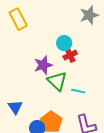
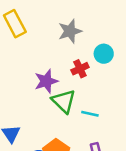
gray star: (89, 15) -> (70, 31), moved
cyan circle: (64, 43) -> (104, 54), moved

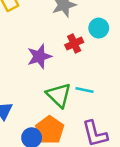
green triangle: (64, 101) -> (59, 95), moved

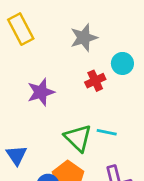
purple star: (39, 56) -> (41, 92), moved

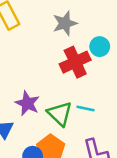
red cross: (95, 81) -> (75, 62), size x1.6
purple star: (41, 92) -> (27, 103), moved, turned -30

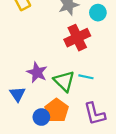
cyan circle: (100, 47) -> (98, 13), moved

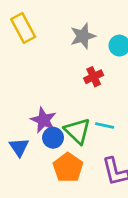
red cross: (77, 38) -> (94, 77), size x0.6
blue circle: (41, 117) -> (53, 138), moved

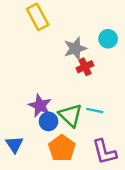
yellow rectangle: (23, 28) -> (38, 17), moved
gray star: (83, 36) -> (75, 48), moved
blue triangle: (19, 147) -> (14, 145), moved

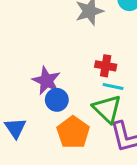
red cross: (85, 67) -> (106, 66), moved, turned 35
green triangle: (70, 115) -> (107, 109), moved

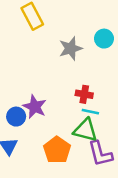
blue circle: (57, 100) -> (16, 117), moved
green triangle: (107, 109) -> (85, 130), turned -30

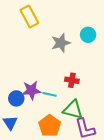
purple star: (35, 107) -> (31, 90), turned -30
cyan line: (90, 112) -> (50, 94), moved

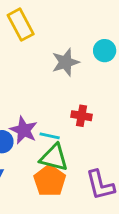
purple star: (31, 90) -> (24, 130), turned 30
green triangle: (73, 110) -> (54, 158), moved

